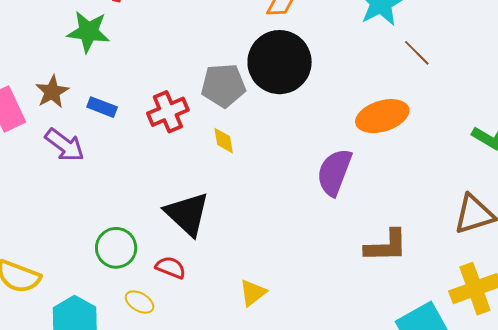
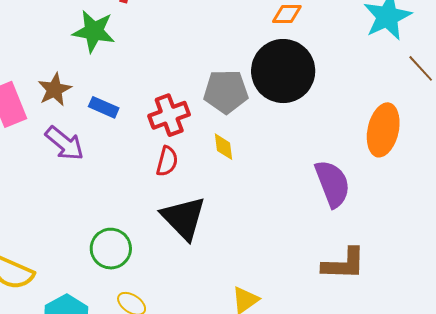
orange ellipse: (382, 116) -> (383, 130), turned -63
purple semicircle: (334, 172) -> (333, 184), turned 135
brown L-shape: (386, 246) -> (344, 264), moved
red semicircle: (171, 268) -> (167, 161), moved, turned 80

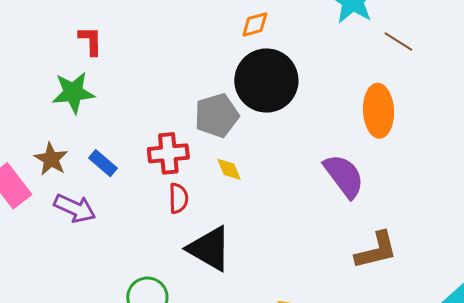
blue rectangle: (104, 107) -> (103, 163), turned 32
red cross: (169, 115) -> (168, 153), turned 30

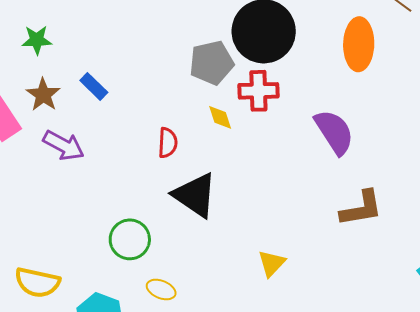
green star: (73, 92) -> (37, 40), moved, size x0.7
orange ellipse: (378, 111) -> (359, 44), moved
red cross: (168, 153) -> (258, 91), moved
blue rectangle: (103, 163) -> (94, 86), moved

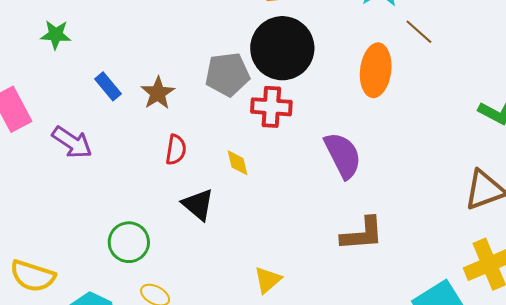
brown star: (43, 95) -> (158, 93), moved
yellow diamond: (220, 117) -> (238, 163), moved
black triangle: (195, 195) -> (198, 204), size x0.7

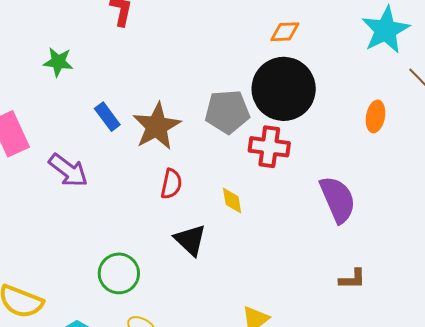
orange ellipse: (376, 70) -> (375, 116), size x0.6
brown star: (158, 93) -> (157, 126), size x1.4
brown L-shape: (362, 234) -> (352, 279), size x0.6

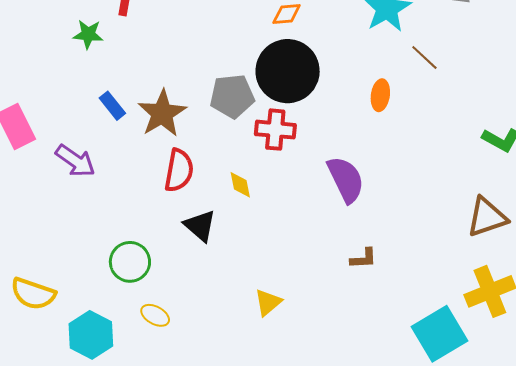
green star: (58, 62) -> (88, 34), moved
red semicircle: (171, 184) -> (179, 170), size x1.4

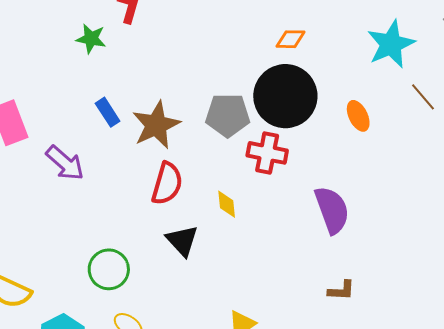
orange ellipse: (380, 95) -> (358, 116), moved, turned -40

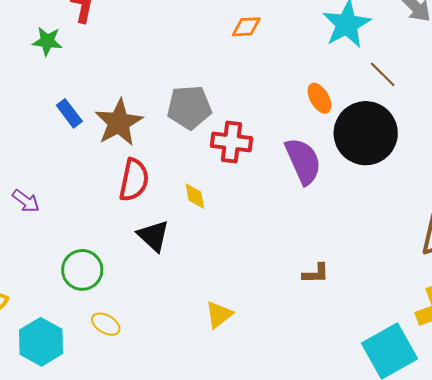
black circle: (285, 96) -> (366, 133), moved
purple arrow: (65, 163) -> (26, 201), moved, size x0.7
purple semicircle: (332, 210) -> (303, 161), moved

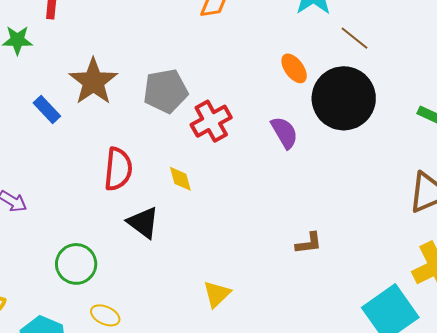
brown star: (119, 122) -> (93, 82), moved
red cross: (231, 142) -> (211, 121), turned -30
purple semicircle: (303, 161) -> (284, 133), size x0.7

